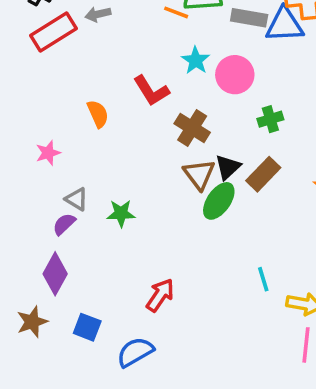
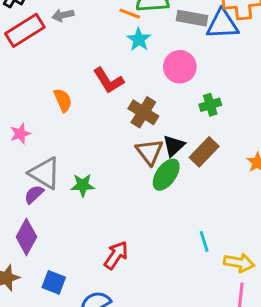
cyan star: (196, 60) -> (139, 39), moved
gray triangle: (77, 199) -> (45, 173), size x1.6

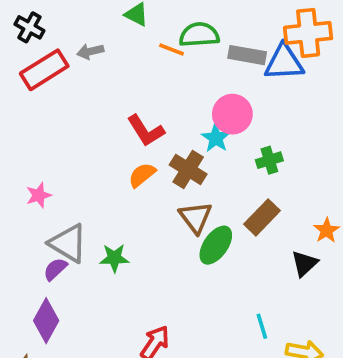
cyan star: (139, 39) -> (216, 138), moved
orange semicircle: (63, 100) -> (142, 175), moved, turned -105
black triangle: (174, 146) -> (304, 264), moved

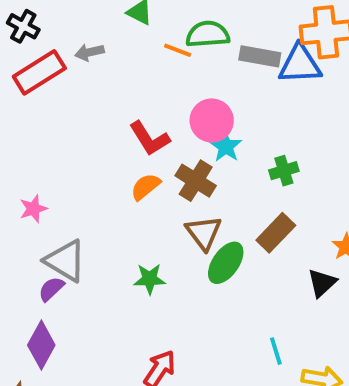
pink circle: (232, 114) -> (212, 120), moved
green star: (114, 258) -> (150, 279), moved

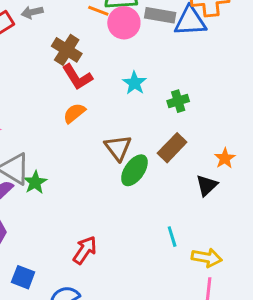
pink circle: (212, 120) -> (124, 23), moved
brown cross: (196, 181) -> (67, 50), moved
green star: (150, 279) -> (35, 182), moved, turned -30

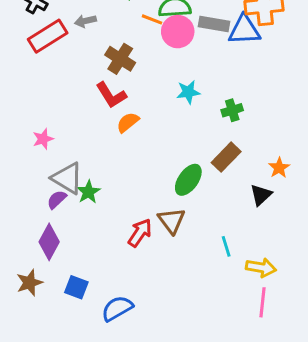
red L-shape: (77, 77) -> (111, 95), moved
cyan star: (134, 83) -> (188, 92), turned 30
brown triangle: (118, 148) -> (172, 221), moved
red arrow: (85, 250) -> (140, 233), moved

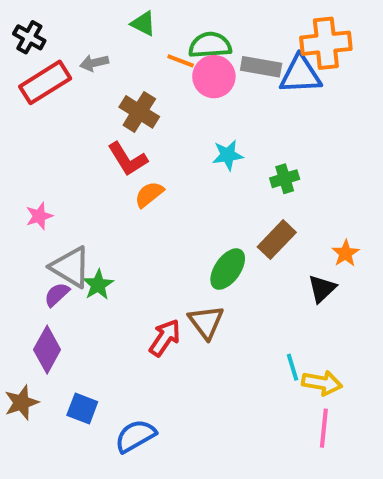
cyan line: (226, 246) -> (292, 367), moved

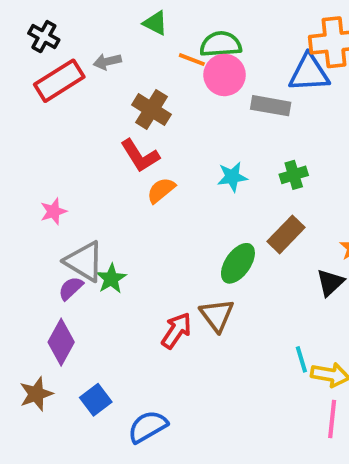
gray rectangle: (261, 67) -> (271, 106), moved
cyan star: (228, 155) -> (232, 177), moved
blue square: (82, 408) -> (96, 400), turned 32

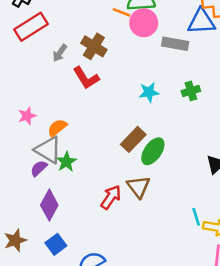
gray arrow: (107, 61) -> (60, 53), moved, turned -42
orange semicircle: (161, 190) -> (57, 128), moved
brown rectangle: (286, 234) -> (133, 139), moved
purple diamond: (61, 342) -> (49, 205), moved

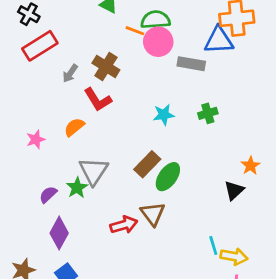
orange semicircle: (57, 128) -> (74, 127), moved
gray triangle: (48, 150) -> (94, 171), moved, turned 32
red arrow: (111, 197) -> (124, 225), turned 40

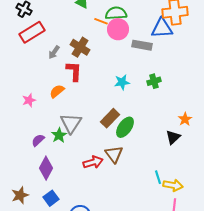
red L-shape: (98, 100) -> (74, 71), turned -145

